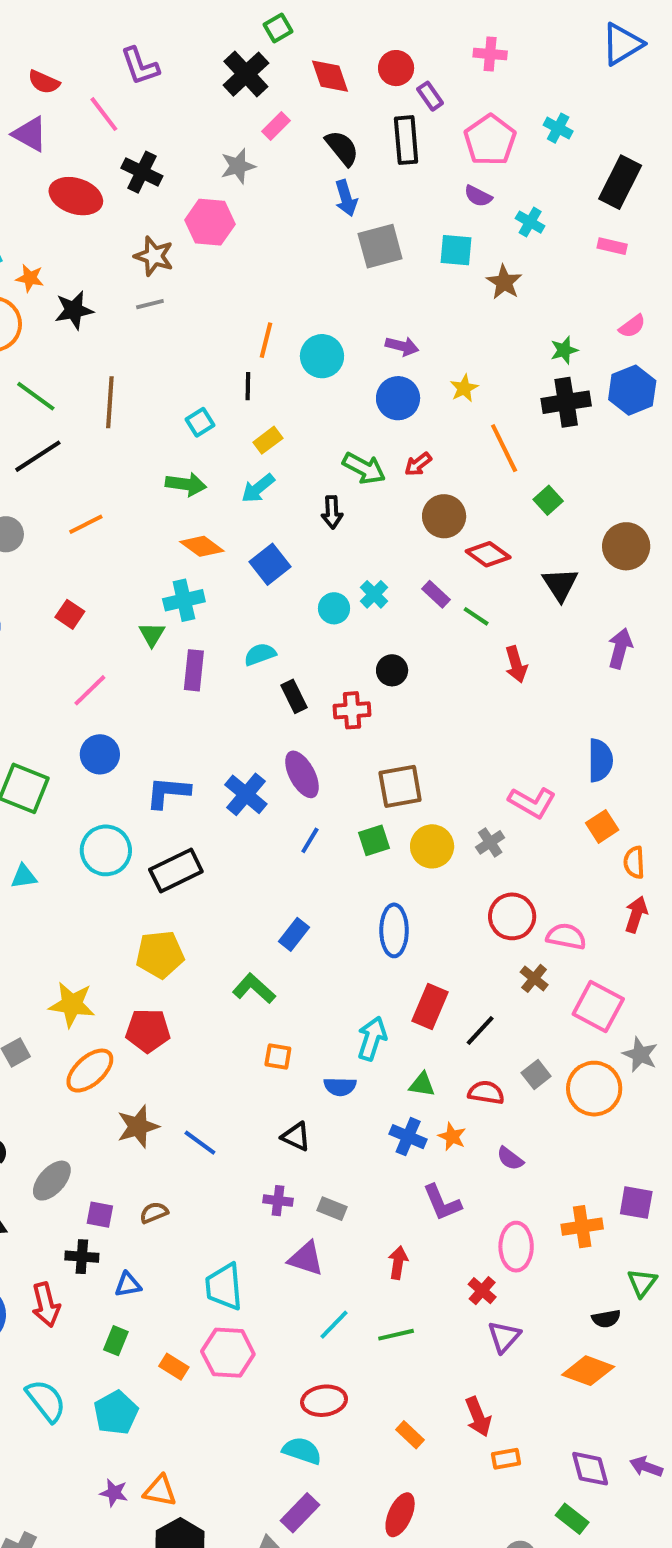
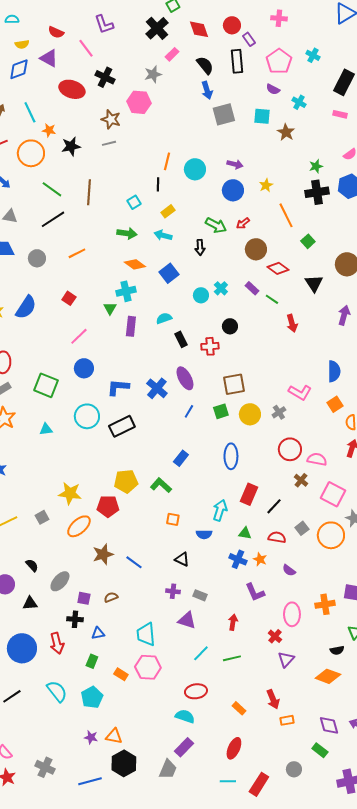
cyan arrow: (258, 488) -> (163, 235), turned 54
yellow pentagon: (160, 954) -> (126, 481), moved

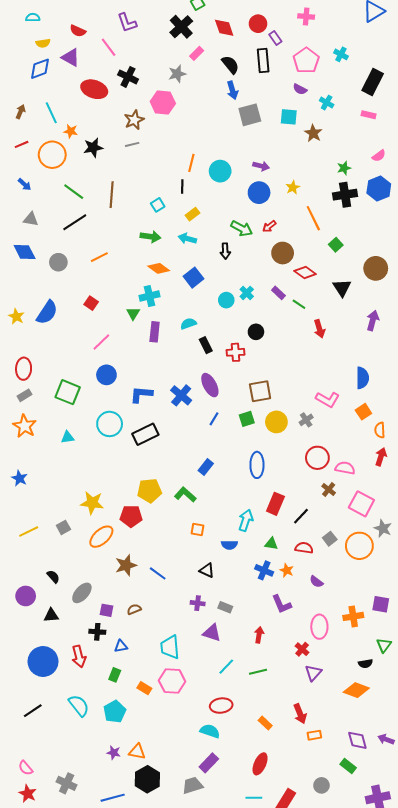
brown star: (111, 119) -> (134, 120), turned 30
gray trapezoid: (168, 769) -> (192, 785), turned -130

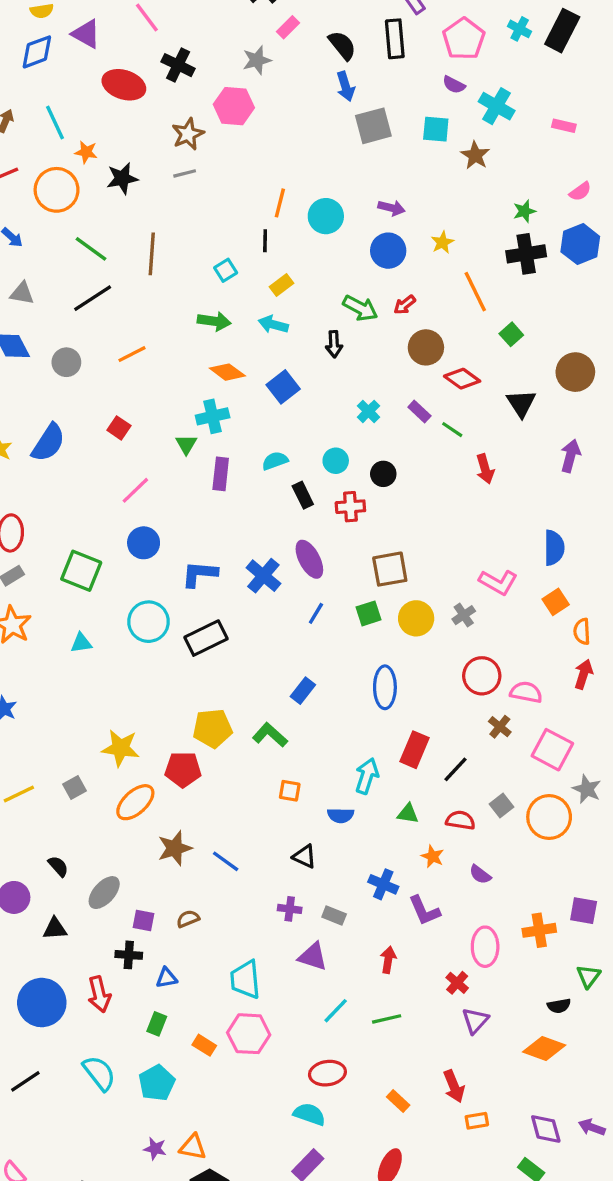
black rectangle: (373, 82) -> (562, 31), moved
cyan cross: (327, 103) -> (497, 106), size x1.5
cyan circle: (226, 300) -> (336, 461), moved
blue cross: (264, 570) -> (383, 884), moved

